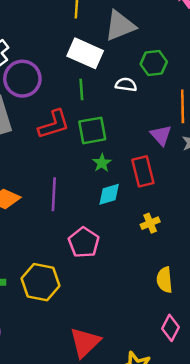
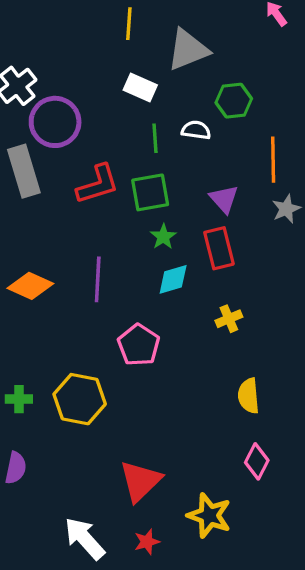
white rectangle: (85, 53) -> (140, 88), size x0.7
green line: (81, 89) -> (155, 138), moved
purple triangle: (161, 135) -> (224, 199), moved

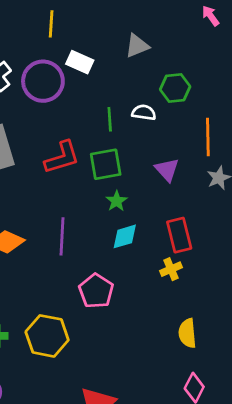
yellow line: (129, 24) -> (51, 24), moved
gray triangle: (188, 50) -> (137, 46), size x0.7
white rectangle: (140, 88) -> (80, 62), moved
purple circle: (55, 122) -> (43, 81), moved
red rectangle: (219, 248) -> (179, 235), moved

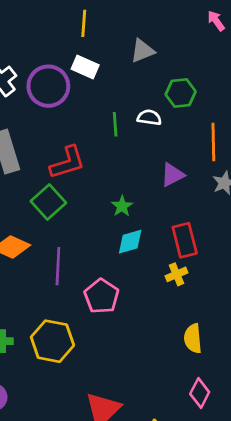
yellow line: (51, 24) -> (84, 23), moved
green square: (106, 164) -> (48, 202), moved, turned -32
purple triangle: (167, 170) -> (172, 175), turned 45
purple line: (62, 236) -> (58, 266), moved

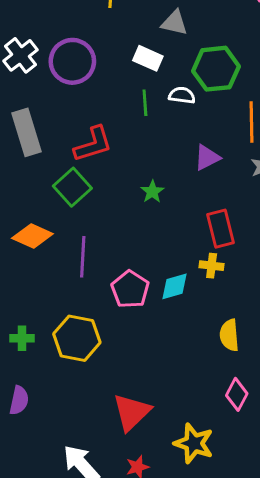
gray triangle: (142, 51) -> (175, 23), turned 35
white rectangle: (85, 67) -> (148, 58), moved
green hexagon: (181, 93) -> (216, 69), size x1.4
cyan diamond: (130, 242) -> (175, 286), moved
yellow cross: (177, 274) -> (212, 266), turned 30

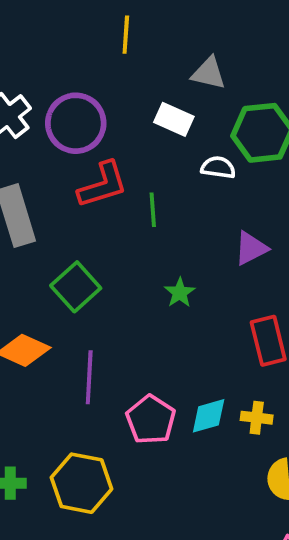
green line: (145, 103) -> (153, 210), moved
red L-shape: (93, 144) -> (103, 185), moved
yellow cross: (212, 266) -> (257, 418), moved

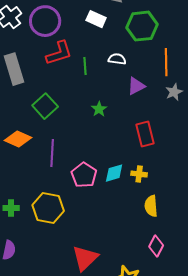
white semicircle: (218, 167) -> (117, 59), moved

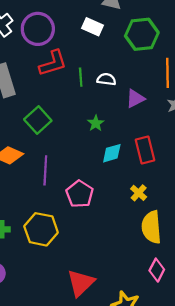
white semicircle: (117, 59) -> (106, 79), moved
cyan diamond: (114, 173) -> (112, 153), moved
yellow cross: (139, 174) -> (139, 193), turned 35
yellow semicircle: (151, 206) -> (151, 227), size x1.4

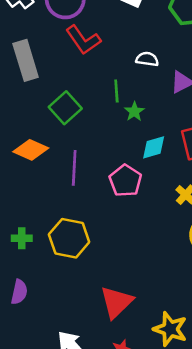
red L-shape: (53, 63) -> (83, 40), turned 72
green line: (81, 77) -> (116, 91), moved
pink pentagon: (80, 194) -> (125, 181), moved

